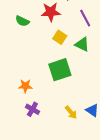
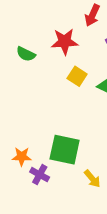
green square: (60, 70) -> (65, 150), moved, turned 30
orange star: (25, 86) -> (22, 157), moved

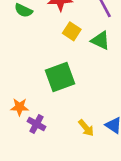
green square: (65, 150) -> (60, 77), moved, turned -32

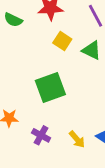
purple cross: (36, 124) -> (41, 135), moved

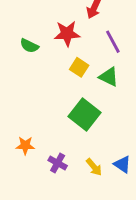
green square: (50, 88) -> (85, 114), moved, turned -32

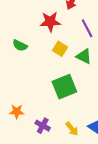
green semicircle: (29, 46) -> (20, 45), moved
green square: (85, 114) -> (64, 87), turned 30

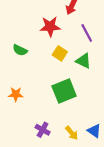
orange star: (17, 112) -> (16, 94), moved

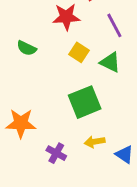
orange star: (16, 94) -> (21, 123), moved, size x1.5
yellow arrow: (72, 133) -> (95, 142), moved, turned 120

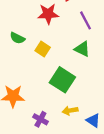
yellow square: (79, 52) -> (43, 49), moved
green square: (85, 102) -> (62, 80), turned -35

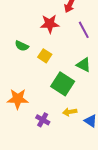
green triangle: (82, 49) -> (84, 65), moved

